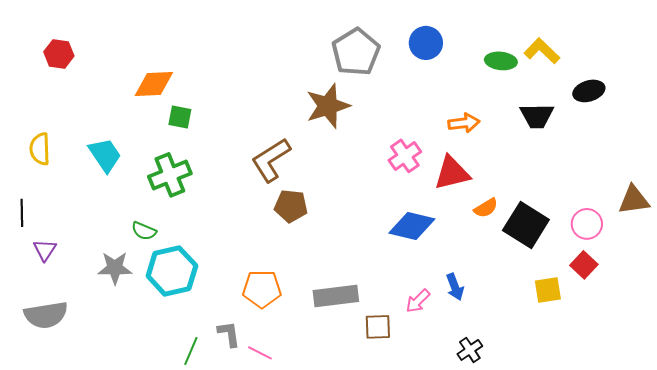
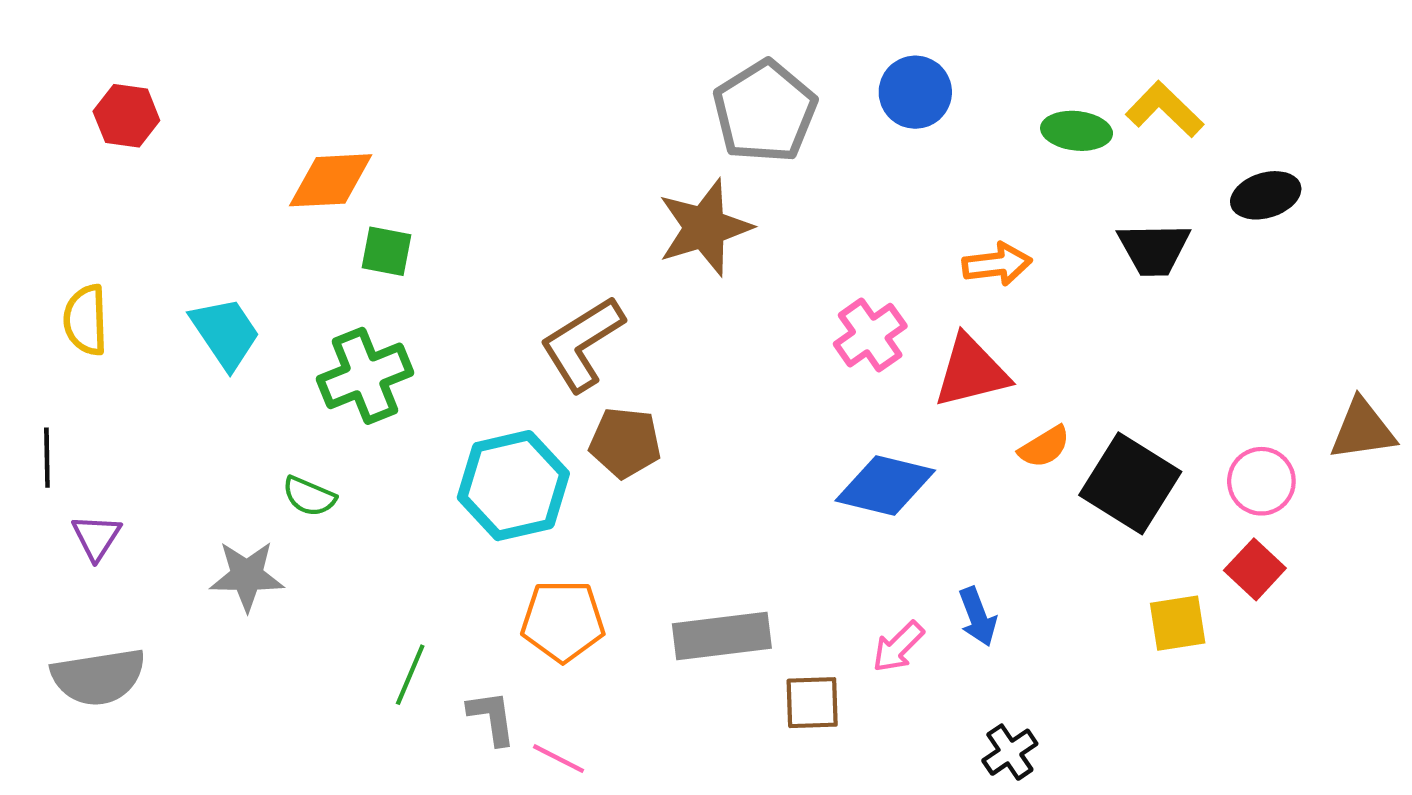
cyan hexagon: (172, 271) -> (513, 486), moved
green line: (191, 351) -> (410, 675), moved

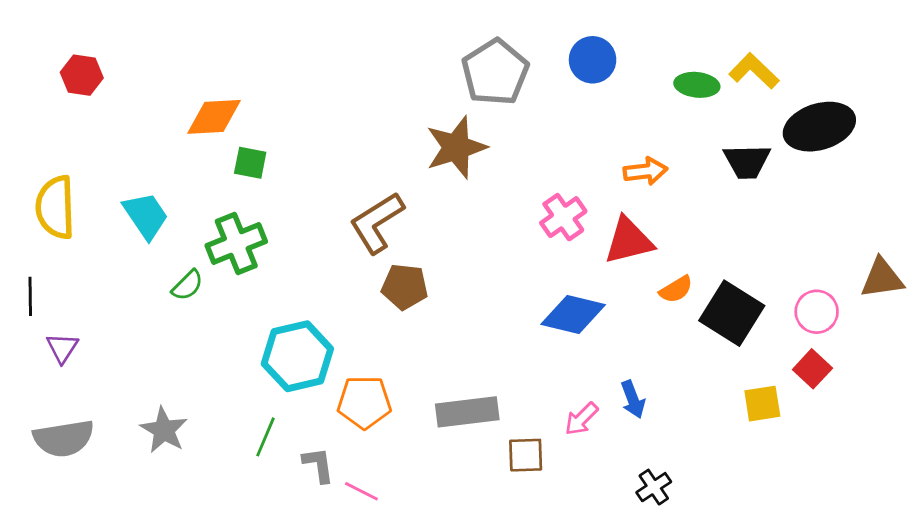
black ellipse: (1266, 195) -> (819, 127), size x1.6
yellow semicircle: (86, 320) -> (55, 207), size x1.4
cyan hexagon: (513, 486) -> (297, 356), moved
green semicircle: (309, 496) -> (188, 285), moved, turned -68
gray star: (247, 576) -> (164, 430), moved, turned 30

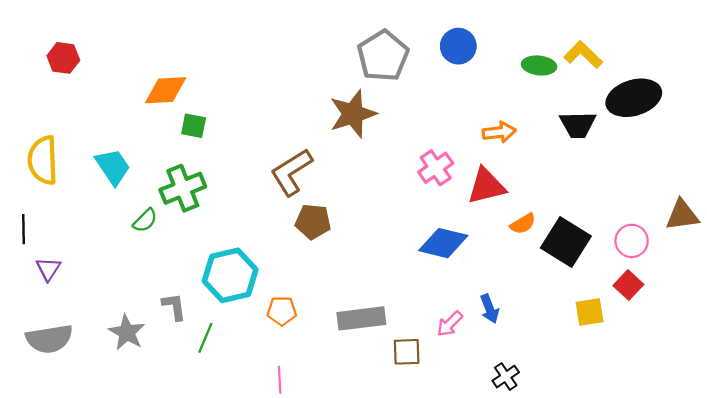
orange pentagon: (364, 402) -> (282, 311), size x0.7
gray L-shape: (318, 465) -> (174, 307), moved
pink line: (361, 491) -> (280, 380), turned 60

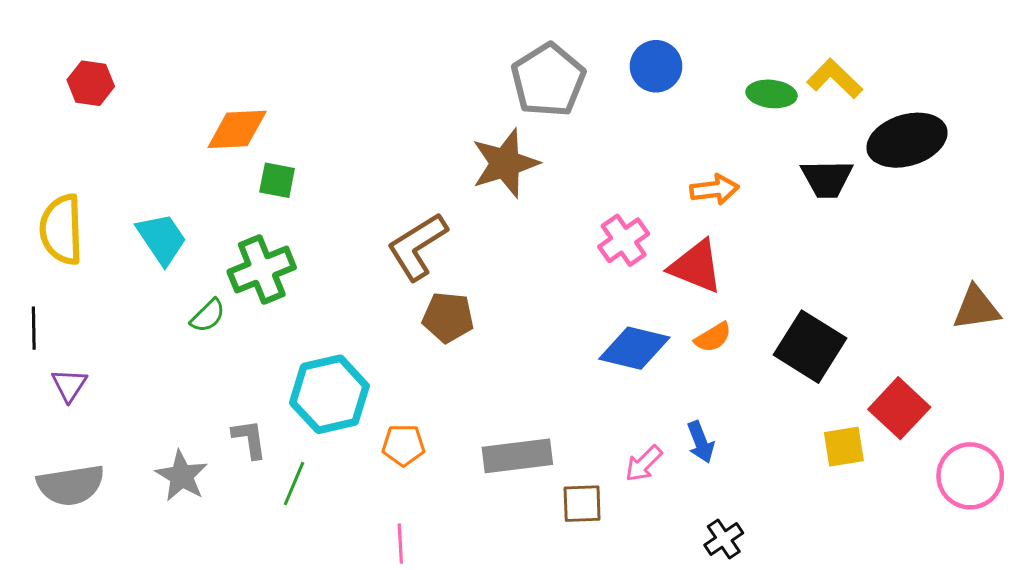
red triangle: (486, 186) -> (696, 266), turned 36
orange semicircle: (523, 224) -> (713, 337), moved
pink circle: (632, 241) -> (970, 476), moved, size x1.4
red square: (628, 285) -> (899, 408), size x1.4

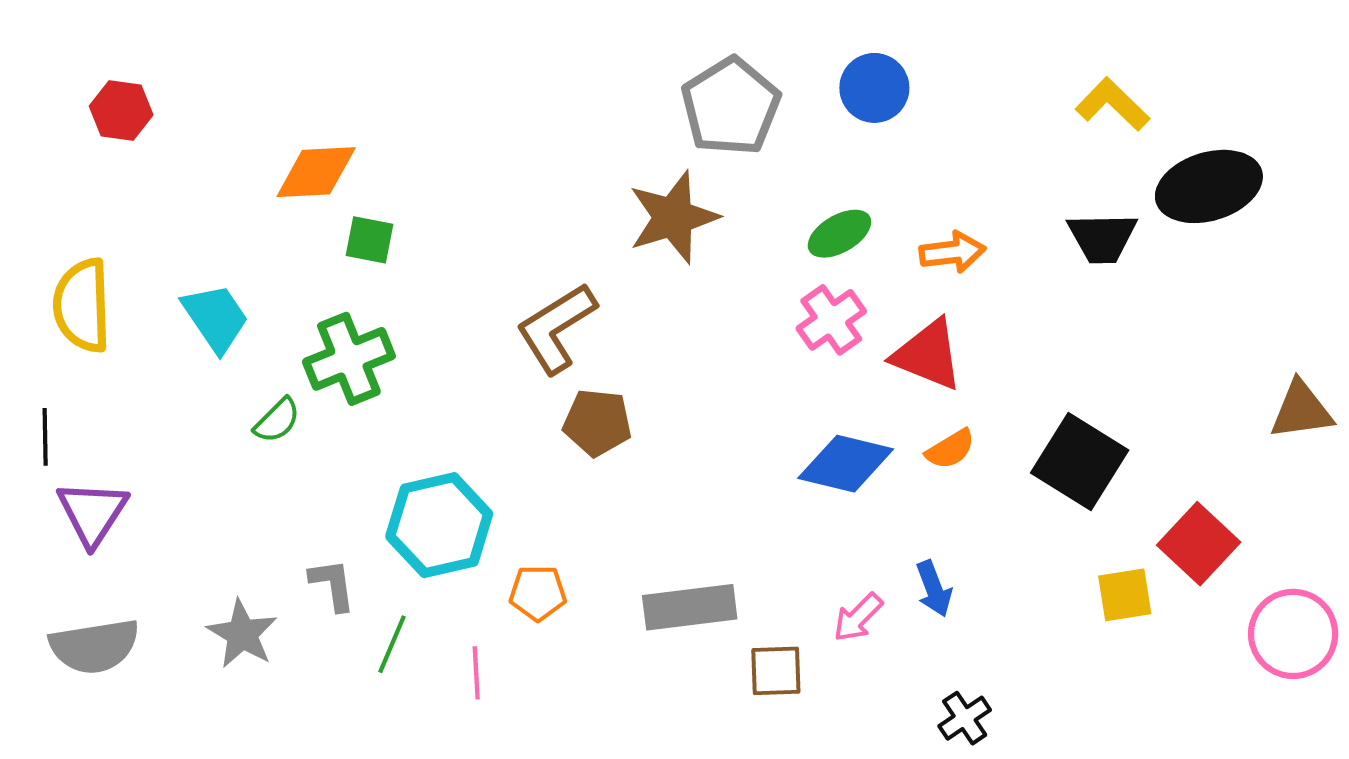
green ellipse: (771, 94) -> (839, 234), moved, turned -36
purple triangle: (69, 385) -> (92, 513), size x1.5
pink line: (400, 544) -> (476, 673), moved

